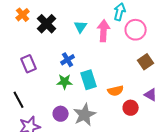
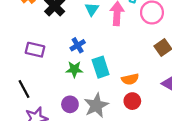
purple rectangle: (29, 64) -> (35, 50), turned -54
red circle: (131, 108) -> (132, 101), moved

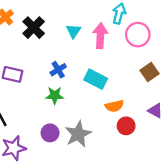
cyan rectangle: (101, 67) -> (96, 79), moved, turned -45
red circle: (132, 101) -> (126, 126), moved

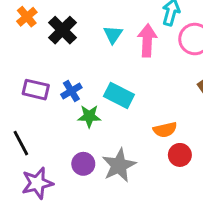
blue cross: (58, 70) -> (71, 91), moved
cyan rectangle: (96, 79) -> (119, 95), moved

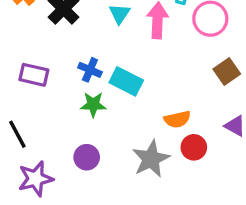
blue cross: (71, 91) -> (90, 70), moved, turned -36
gray star: (119, 165) -> (151, 159), moved

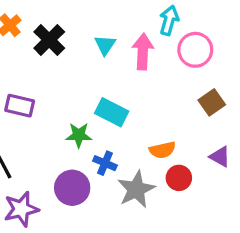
blue cross: (90, 70) -> (105, 163), moved
purple circle: (87, 157) -> (72, 188), size x1.4

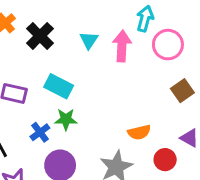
cyan rectangle: (112, 112) -> (59, 86), moved
blue cross: (105, 163) -> (40, 132), moved, turned 30
red circle: (179, 178) -> (165, 160), moved

